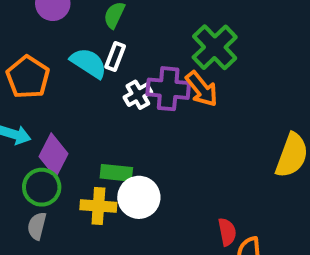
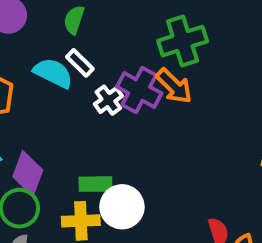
green cross: (215, 47) -> (183, 41), turned 33
white rectangle: (115, 56) -> (80, 63), turned -60
purple cross: (168, 89) -> (139, 90), turned 30

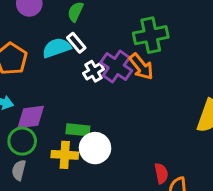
cyan semicircle: (53, 73) -> (57, 48), turned -52
purple diamond: (28, 173) -> (31, 117), turned 56

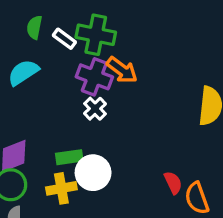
green cross: (151, 35) -> (96, 35), moved, turned 36
white rectangle: (76, 43) -> (64, 39), moved
white cross: (94, 71) -> (95, 109), moved

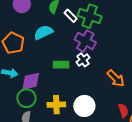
orange arrow: (122, 70) -> (116, 78), moved
green rectangle: (69, 157) -> (61, 65), moved
white circle: (93, 173) -> (84, 106), moved

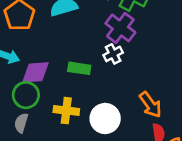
green rectangle: (61, 65) -> (79, 68), moved
orange arrow: (116, 78) -> (150, 105), moved

